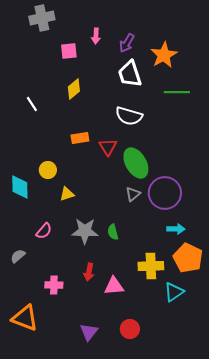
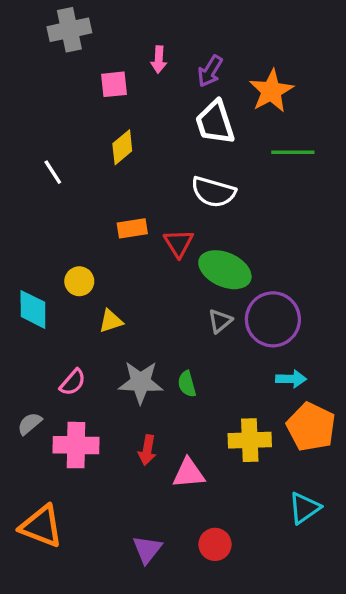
green ellipse: (136, 163) -> (225, 270), turned -36
pink cross: (54, 285) -> (76, 445), moved, size x1.5
cyan triangle: (174, 292) -> (304, 508), moved

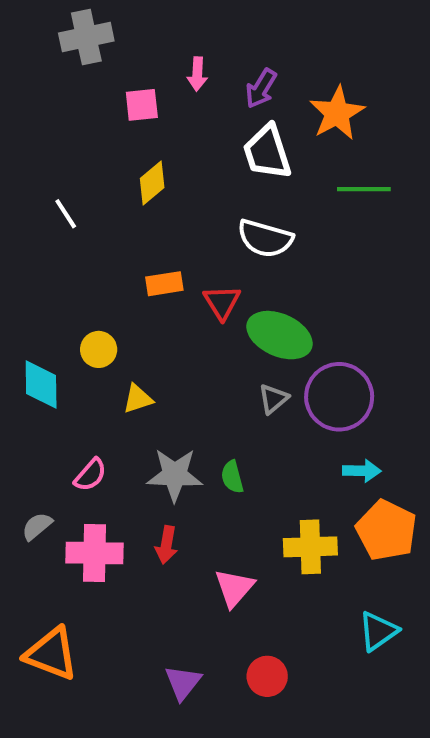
red arrow: (147, 450) -> (166, 545), moved
pink triangle: (189, 473) -> (234, 588), turned -44

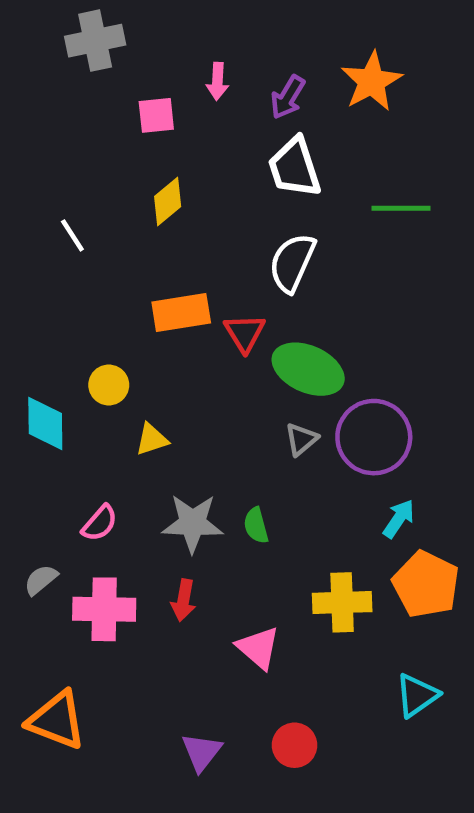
orange star: (337, 113) -> (372, 81), moved
white semicircle: (265, 238) -> (292, 263), turned 98
orange rectangle: (164, 284) -> (181, 312), size x1.4
cyan arrow: (362, 471) -> (399, 519), turned -57
pink triangle: (234, 588) -> (258, 648), turned -30

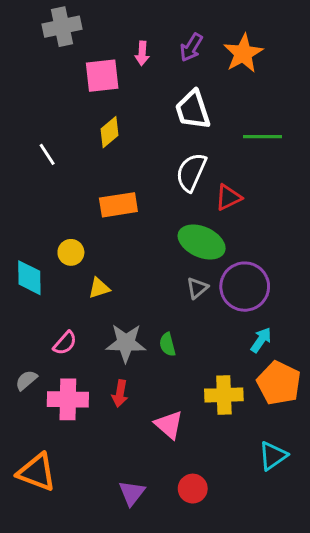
purple arrow: (288, 97) -> (191, 47), moved
pink square: (156, 115) -> (102, 76), size x1.4
red triangle: (245, 333) -> (228, 197), moved, turned 36

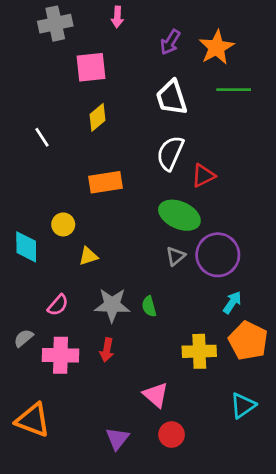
pink arrow: (142, 53) -> (117, 17), moved
green line: (263, 137) -> (234, 90), moved
pink triangle: (169, 425) -> (156, 395), moved

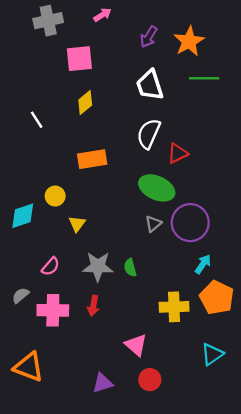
pink arrow: (117, 17) -> (102, 15), turned -126
cyan diamond: (26, 247) -> (23, 216), turned 72
yellow triangle: (88, 256) -> (77, 224), turned -36
purple triangle: (117, 439) -> (102, 383), turned 35

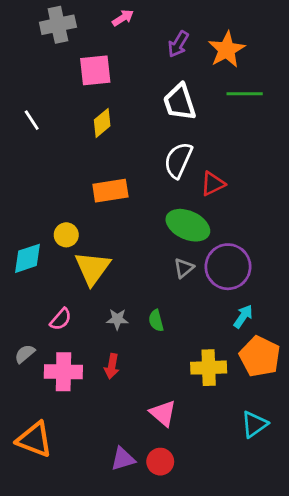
white line: (37, 120) -> (32, 120), moved
yellow triangle: (77, 224) -> (92, 268), size x1.8
gray star: (98, 266) -> (117, 319), size x0.6
red circle: (150, 380) -> (160, 462), moved

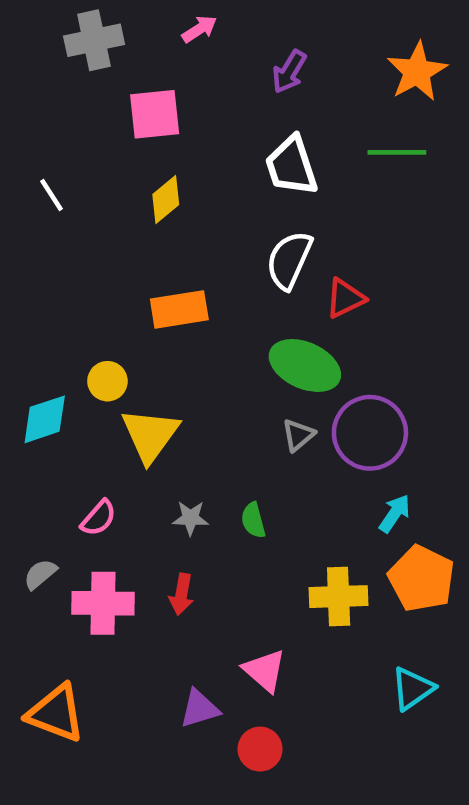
orange star: (227, 50) -> (417, 72), moved
purple triangle: (123, 459) -> (199, 709), moved

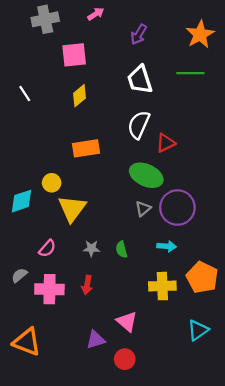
cyan arrow: (395, 514) -> (167, 246), moved, turned 60

